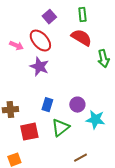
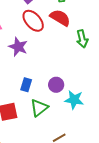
red ellipse: (40, 41) -> (33, 21), moved

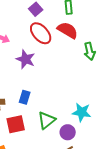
blue rectangle: (26, 85) -> (25, 97), moved
purple circle: (56, 85) -> (68, 132), moved

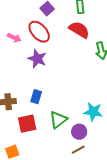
red ellipse: (41, 33) -> (39, 32), moved

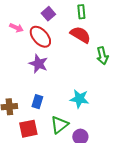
pink arrow: (14, 38) -> (16, 28), moved
cyan star: (93, 112) -> (79, 99), moved

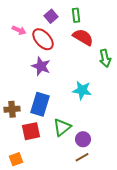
green rectangle: (81, 12) -> (76, 15), moved
cyan star: (79, 99) -> (82, 90), moved
blue rectangle: (37, 102) -> (40, 104), size x1.6

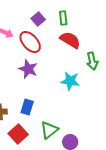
cyan star: (82, 90) -> (70, 81), moved
blue rectangle: (40, 104) -> (27, 107), size x0.7
red square: (31, 131) -> (18, 134), turned -30

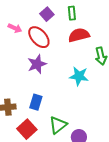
red semicircle: (70, 40) -> (79, 35), turned -45
purple star: (28, 69) -> (37, 64), turned 30

